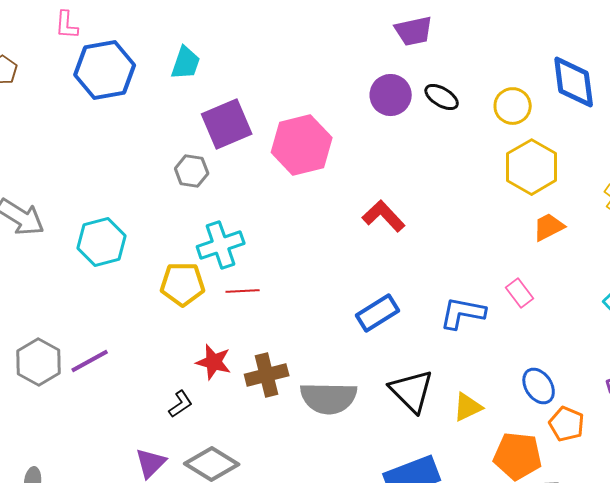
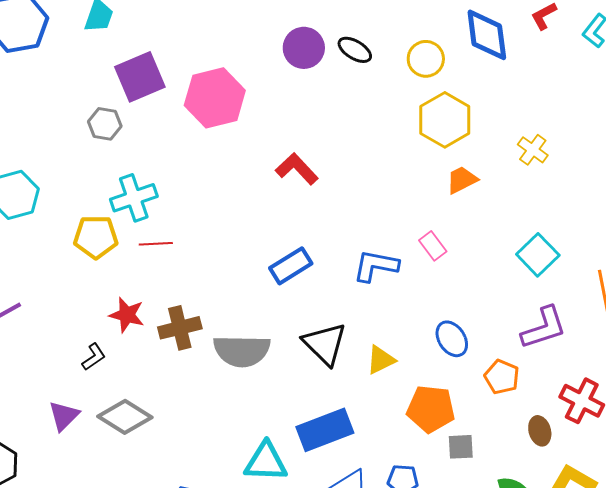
orange pentagon: (567, 424) -> (502, 377), moved

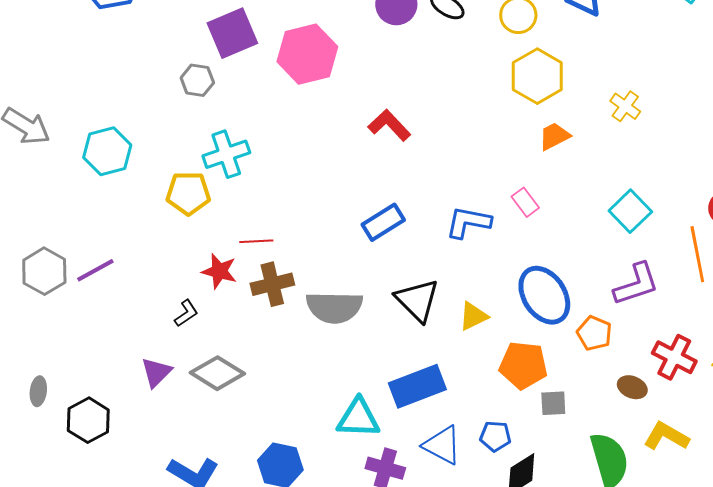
red line: (156, 244) -> (256, 241), moved
blue ellipse: (452, 339) -> (544, 295), size x1.6
brown ellipse: (540, 431) -> (632, 387), turned -52

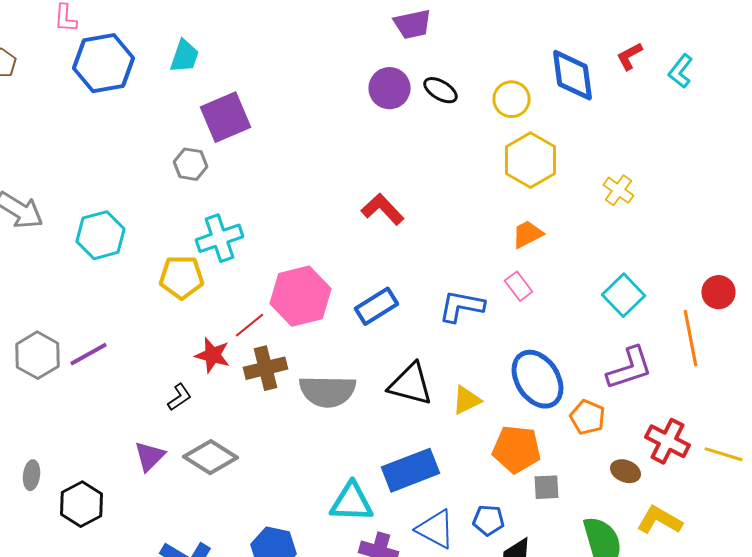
pink hexagon: (307, 54) -> (300, 296), moved
orange trapezoid: (554, 136) -> (528, 234), moved
red line: (256, 241) -> (250, 325), turned -36
black triangle: (417, 300) -> (410, 384), turned -30

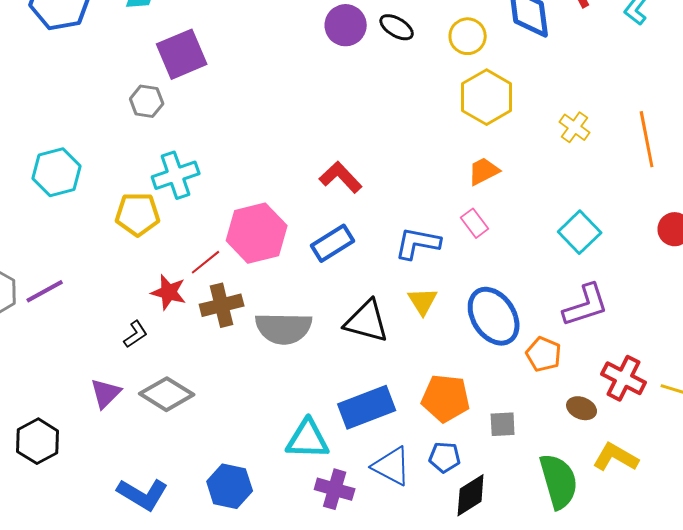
red L-shape: (382, 209) -> (341, 177), moved
orange line: (690, 338) -> (647, 139), moved
yellow triangle: (466, 400) -> (423, 301), moved, turned -36
orange pentagon: (516, 449) -> (446, 398), moved

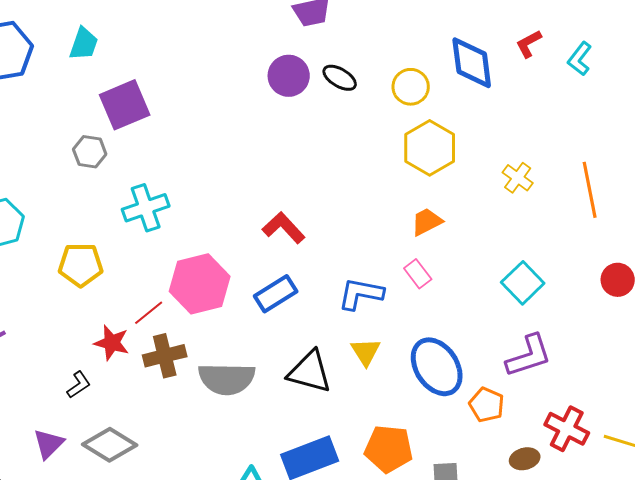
cyan cross: (176, 175) -> (146, 208), moved
brown ellipse: (582, 408) -> (525, 459), turned -36

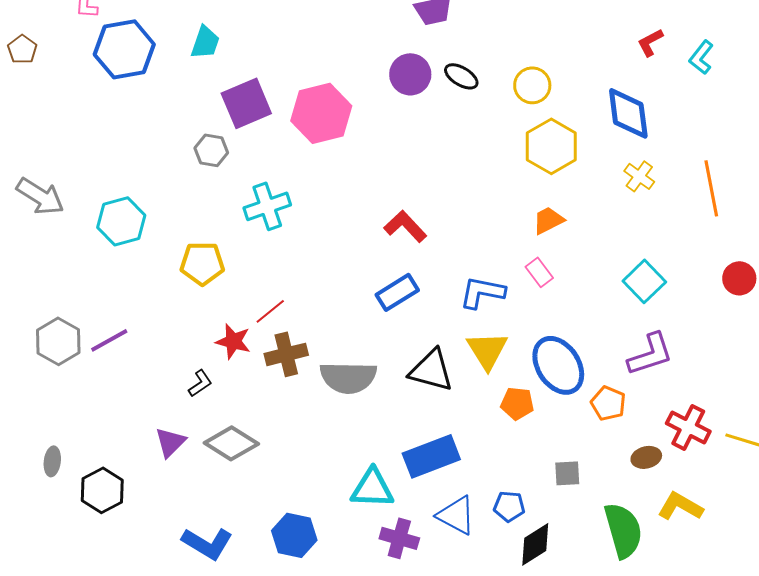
blue diamond: (472, 63) -> (628, 113), moved
pink hexagon: (200, 284) -> (321, 113), moved
yellow triangle: (366, 352) -> (487, 350), size x1.4
orange pentagon: (389, 449) -> (517, 403), moved, size x0.7

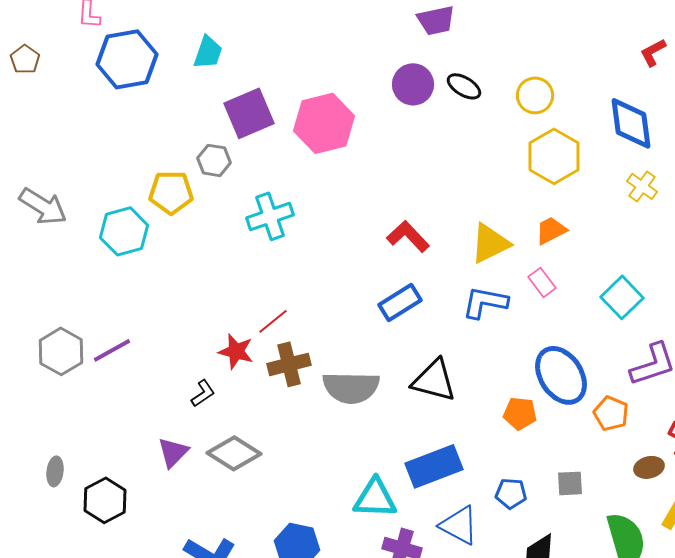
yellow pentagon: (202, 263) -> (171, 192), moved
cyan square: (644, 281) -> (622, 297), moved
yellow triangle: (487, 350) -> (490, 243), moved, turned 36
blue pentagon: (509, 506) -> (511, 493), moved

